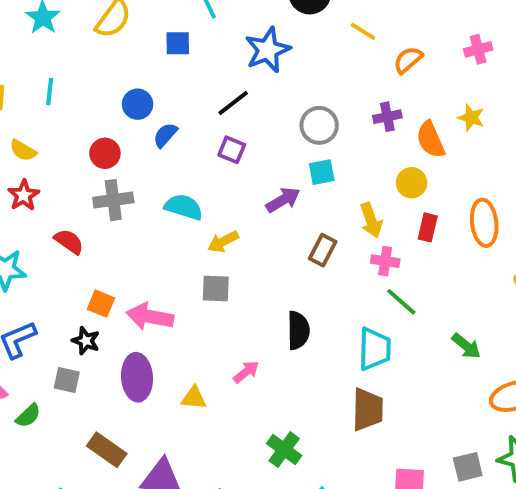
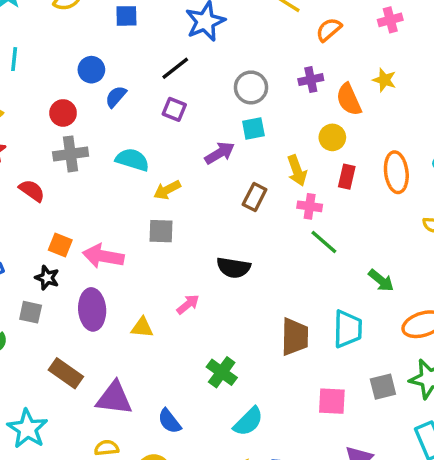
black semicircle: (298, 330) -> (234, 268), turned 100
cyan trapezoid: (375, 349) -> (348, 329), moved

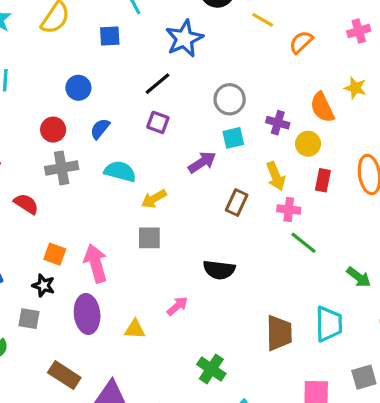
purple cross: (311, 80) -> (278, 123), moved, turned 30
blue semicircle: (116, 97) -> (100, 129), moved
pink arrow: (103, 256) -> (96, 263), turned 66

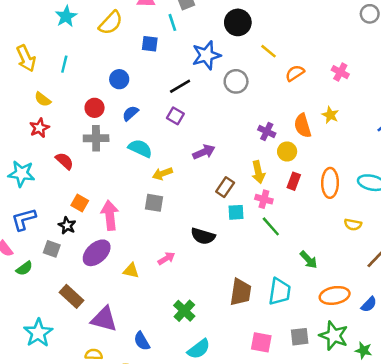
pink cross: (359, 31) -> (340, 72), turned 36
gray circle: (230, 99) -> (236, 81), moved
cyan square: (233, 138) -> (236, 212), moved
purple ellipse: (87, 314) -> (97, 253), turned 44

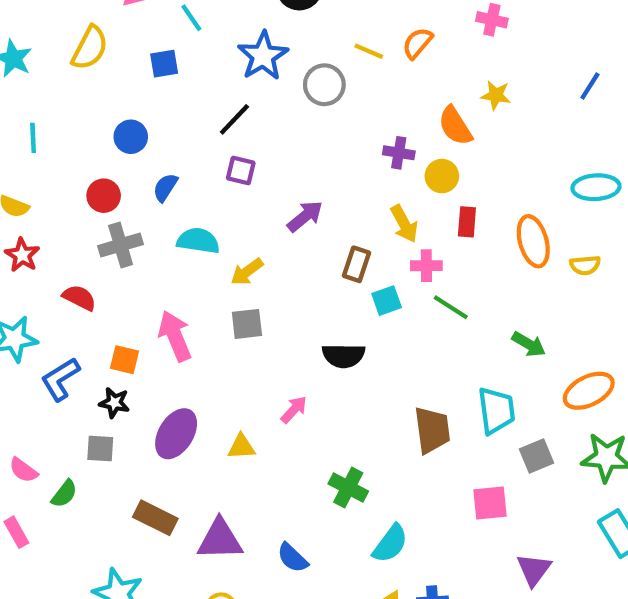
yellow line: (268, 51) -> (369, 51), moved
orange ellipse: (330, 183) -> (533, 241), moved
pink arrow: (110, 215) -> (175, 336), moved
blue L-shape: (24, 219) -> (60, 379), moved
gray square: (300, 337) -> (537, 456), moved

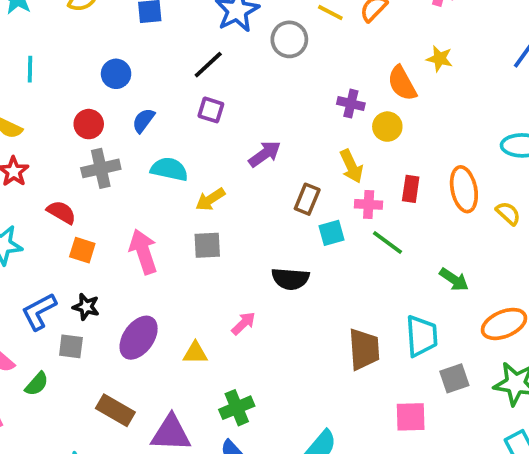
red rectangle: (467, 222) -> (411, 189), moved
yellow semicircle: (585, 265) -> (508, 213), turned -136
orange square: (125, 360) -> (82, 250), moved
blue L-shape: (60, 379) -> (39, 311), moved
green cross: (348, 488) -> (237, 408), moved, turned 36

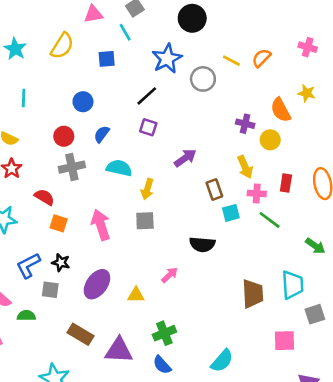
yellow arrow: (210, 199) -> (147, 189), turned -42
brown rectangle: (307, 199) -> (214, 190), turned -42
green semicircle: (37, 384) -> (26, 316), turned -132

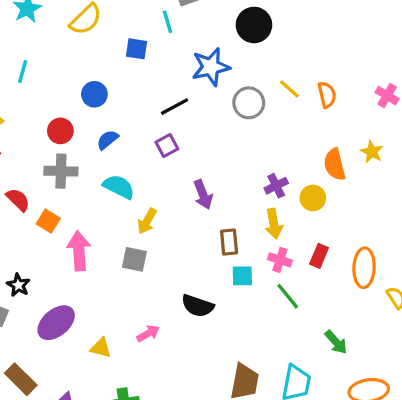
orange semicircle: (261, 58) -> (327, 95), turned 108
purple cross: (245, 124) -> (276, 186), moved, turned 36
purple square: (148, 127) -> (167, 146), turned 30
purple arrow: (185, 158) -> (203, 195), turned 90
orange square: (59, 223) -> (48, 221), moved

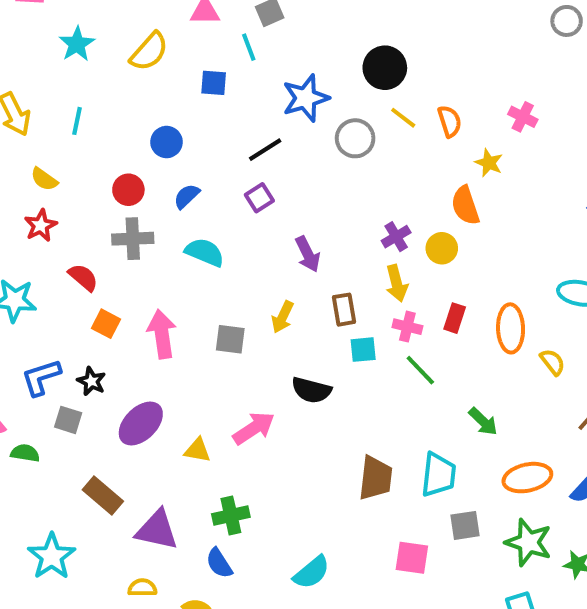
black circle: (254, 25) -> (385, 68), moved
yellow star: (372, 152) -> (489, 163), moved
orange square: (48, 221) -> (106, 324), moved
yellow arrow: (147, 221) -> (283, 317), moved
pink arrow: (148, 333) -> (254, 428), size x1.5

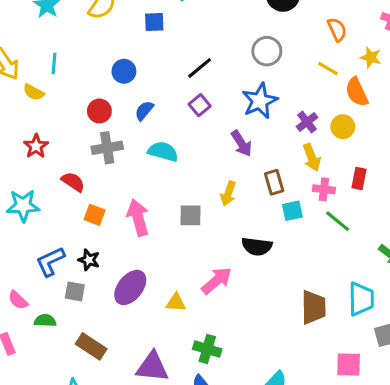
blue star: (306, 98) -> (260, 101), moved
yellow line: (403, 118) -> (328, 69), moved
yellow semicircle: (44, 179) -> (34, 92), moved
brown rectangle: (103, 496) -> (91, 346), moved
green cross: (231, 515) -> (207, 349), turned 36

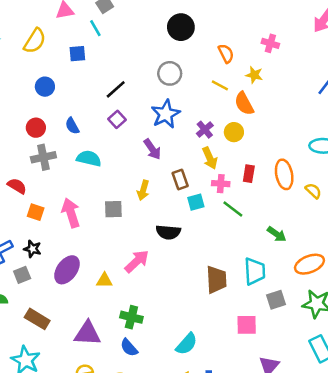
blue circle: (124, 71) -> (45, 87), moved
blue semicircle: (144, 111) -> (72, 126), turned -66
gray square: (75, 291) -> (22, 275), turned -30

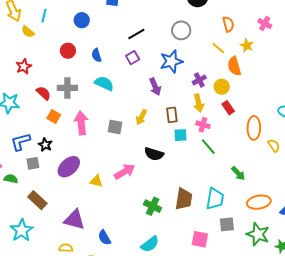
gray cross: (43, 157) -> (67, 88), moved
red rectangle: (249, 174) -> (228, 108), moved, turned -56
green cross: (131, 317) -> (153, 206), moved

